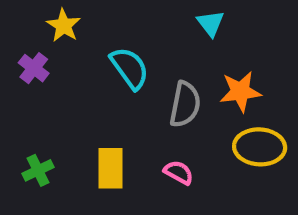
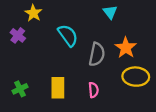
orange star: (240, 92) -> (126, 48), turned -30
pink semicircle: (179, 172) -> (93, 90), turned 56

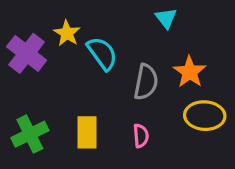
yellow star: (33, 13) -> (67, 33), moved
purple cross: (18, 35) -> (27, 53), size x1.6
green cross: (20, 89) -> (30, 134), size x1.5

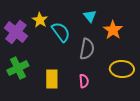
cyan triangle: (166, 18) -> (90, 16), moved
orange star: (190, 72) -> (113, 30), moved
green cross: (30, 134) -> (18, 68), moved

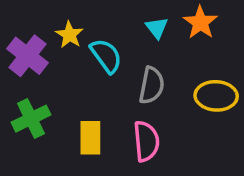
orange star: (113, 30) -> (200, 23), moved
yellow ellipse: (122, 69) -> (216, 96), moved
pink semicircle: (84, 81) -> (146, 141), size x1.6

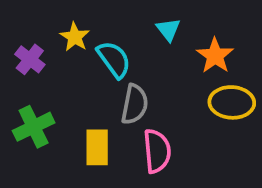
orange star: (200, 23) -> (215, 56), moved
purple cross: (28, 56) -> (30, 59), size x0.7
gray semicircle: (152, 85) -> (135, 104), moved

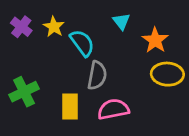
purple cross: (30, 59) -> (21, 27), moved
pink semicircle: (157, 151) -> (113, 109), turned -96

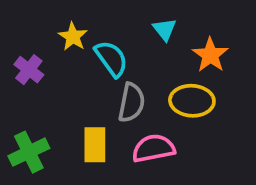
purple cross: (21, 27) -> (29, 70), moved
yellow ellipse: (167, 74) -> (192, 101), moved
green cross: (24, 92) -> (29, 152), moved

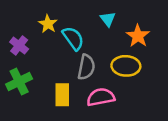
green cross: (29, 152) -> (19, 82), moved

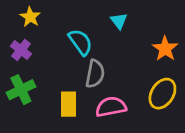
yellow star: (48, 24) -> (30, 17), moved
orange star: (138, 36) -> (165, 49), moved
yellow ellipse: (126, 66) -> (162, 94), moved, turned -60

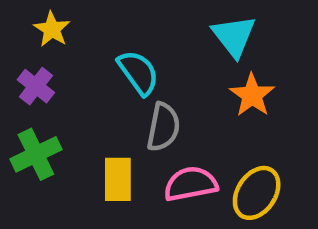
cyan triangle: (119, 21) -> (234, 36), moved, size x1.5
orange star: (165, 49) -> (252, 95), moved
yellow ellipse: (162, 94) -> (257, 193), moved

